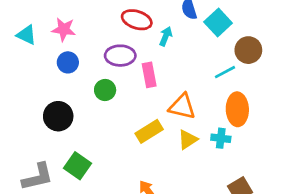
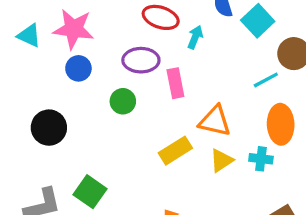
pink star: (64, 29) -> (74, 29), size x1.4
black circle: (58, 116) -> (49, 128), moved

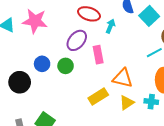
purple ellipse: (141, 60) -> (77, 40), turned -50
blue circle: (78, 68) -> (42, 64), moved

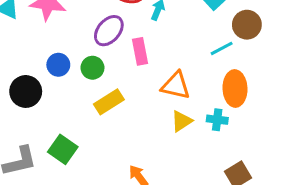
yellow rectangle: (98, 97) -> (109, 102), moved

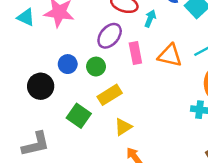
orange triangle: (176, 86) -> (170, 55), moved
yellow triangle: (182, 121) -> (123, 127), moved
green square: (63, 149) -> (79, 116), moved

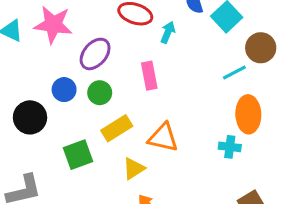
purple ellipse: (110, 36) -> (95, 54), moved
orange triangle: (170, 55) -> (163, 138), moved
green square: (79, 116) -> (78, 155), turned 35

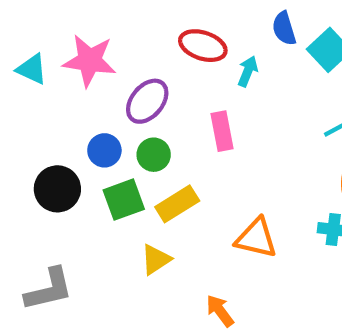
orange triangle: (163, 138) -> (256, 238), moved
green square: (78, 155) -> (124, 200), moved
yellow triangle: (134, 169) -> (156, 259), moved

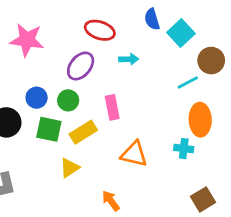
cyan arrow: (248, 71) -> (129, 59), moved, turned 66
purple ellipse: (147, 101) -> (81, 66), moved
pink rectangle: (222, 131) -> (112, 107), moved
green square: (124, 200) -> (49, 129), turned 32

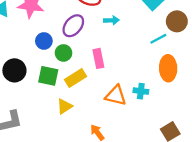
blue circle: (37, 98) -> (44, 41), moved
cyan cross: (184, 149) -> (141, 91), moved

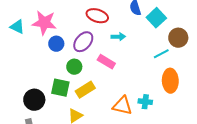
blue circle: (44, 41) -> (56, 44), moved
pink rectangle: (98, 58) -> (106, 62), moved, turned -48
black circle: (14, 70) -> (34, 100), moved

